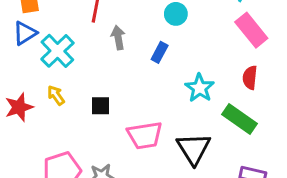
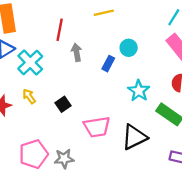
cyan circle: (176, 14) -> (129, 48), moved
black square: (100, 106) -> (63, 104), turned -35
black triangle: (194, 149) -> (134, 137), turned 36

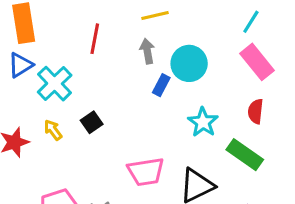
cyan circle: (129, 48) -> (189, 63), size x1.5
gray arrow: (77, 52) -> (147, 51), moved
black square: (63, 104) -> (92, 122), moved

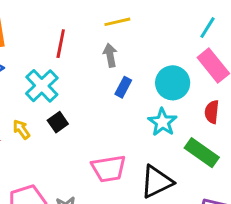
cyan circle: (189, 63) -> (173, 83), moved
cyan cross: (55, 84) -> (42, 86), moved

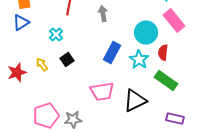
cyan cross: (42, 86) -> (56, 35), size x0.6
blue rectangle: (123, 87) -> (112, 53), moved, size x1.5
red semicircle: (212, 112) -> (163, 53), moved

